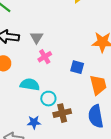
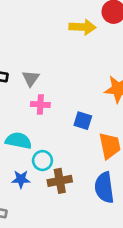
pink cross: (45, 57) -> (40, 105), turned 32
blue star: (34, 122) -> (21, 179), moved

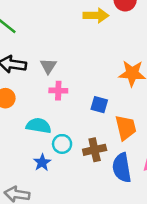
blue star: (21, 179) -> (42, 162), turned -30
brown cross: (60, 181) -> (95, 150), moved

